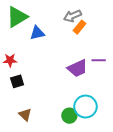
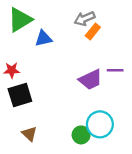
black square: (17, 81) -> (20, 95), size x1.5

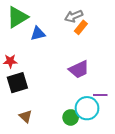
purple line: (115, 70) -> (100, 95), moved

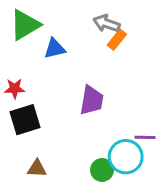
gray arrow: (74, 16) -> (106, 23), turned 42
purple trapezoid: (79, 69) -> (92, 100), moved, turned -55
brown triangle: (26, 116) -> (37, 169), turned -40

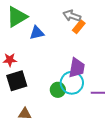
purple trapezoid: (92, 100) -> (77, 68), moved
cyan circle: (126, 157) -> (72, 83), moved
green circle: (102, 170) -> (58, 90), moved

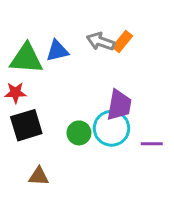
gray arrow: (72, 16) -> (101, 42), moved
green triangle: (17, 17) -> (26, 59), moved, turned 35
green circle: (58, 90) -> (79, 133), moved

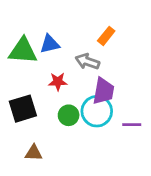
gray arrow: (101, 42) -> (87, 61), moved
red star: (15, 93) -> (58, 82), moved

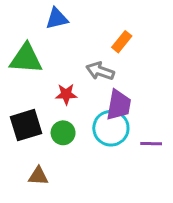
blue triangle: (50, 44) -> (57, 19), moved
green circle: (69, 115) -> (63, 133), moved

